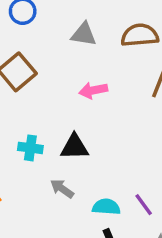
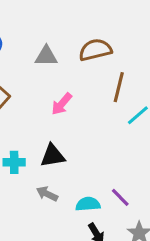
pink arrow: (93, 90) -> (62, 104), turned -30

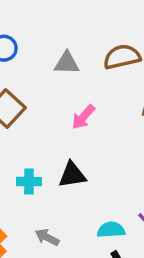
gray arrow: (47, 194) -> (47, 237), moved

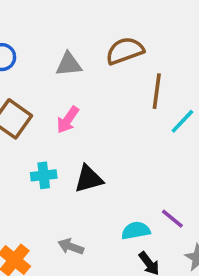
pink arrow: (83, 117) -> (68, 120), moved
cyan cross: (29, 182) -> (44, 175), moved

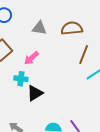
cyan cross: (44, 175) -> (21, 79), moved
black triangle: (89, 179) -> (35, 93), turned -30

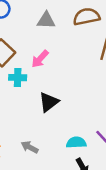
cyan cross: (21, 79) -> (18, 78), moved

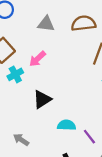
cyan cross: (18, 78) -> (15, 74), turned -35
cyan semicircle: (76, 142) -> (67, 125), moved

